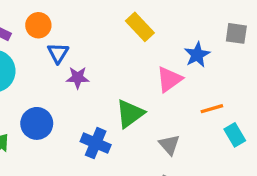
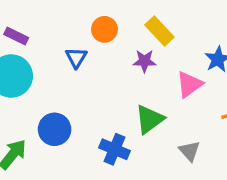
orange circle: (38, 25) -> (104, 29), moved
purple star: (78, 78) -> (144, 61), moved

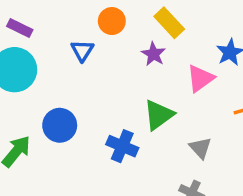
purple star: (144, 61) -> (154, 54), turned 30

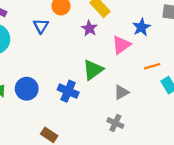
blue circle: (60, 125) -> (27, 89), moved
gray triangle: (200, 148) -> (121, 92), turned 42

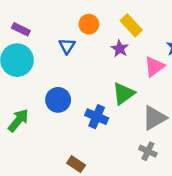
blue circle: (27, 89) -> (58, 100), moved
gray triangle: (121, 92) -> (154, 118), size x1.5

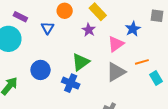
purple rectangle: (21, 29) -> (20, 17), moved
green triangle: (124, 93) -> (81, 62), moved
gray triangle: (154, 118) -> (116, 72), moved

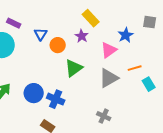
orange circle: (65, 11) -> (58, 45), moved
blue circle: (41, 70) -> (34, 93), moved
blue cross: (71, 83) -> (56, 99), moved

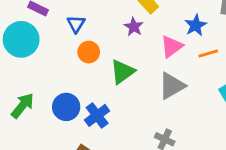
orange circle: (58, 45) -> (89, 52), moved
orange line: (135, 68) -> (208, 53), moved
blue cross: (56, 99) -> (97, 115), turned 30

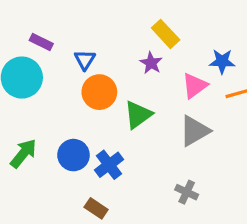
blue star: (196, 25) -> (222, 61), turned 30
orange circle: (89, 52) -> (99, 92), size x1.4

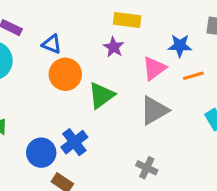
yellow rectangle: (166, 34) -> (127, 20), turned -40
blue triangle: (85, 60) -> (52, 44), turned -40
blue circle: (73, 155) -> (41, 153), moved

